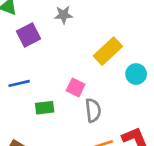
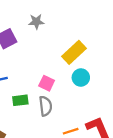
cyan circle: (136, 74) -> (81, 78), moved
gray semicircle: (93, 110) -> (45, 106), moved

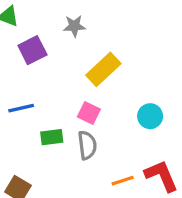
yellow rectangle: (74, 52) -> (103, 69), moved
cyan circle: (81, 78) -> (150, 116), moved

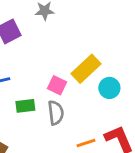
yellow rectangle: (103, 69) -> (86, 69), moved

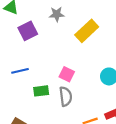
yellow rectangle: (86, 69) -> (87, 31), moved

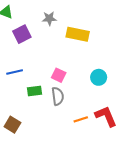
yellow rectangle: (87, 31) -> (78, 34), turned 55

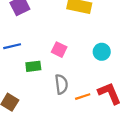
gray semicircle: (58, 96) -> (61, 84), moved

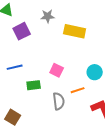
orange line: (83, 97) -> (78, 90), moved

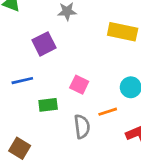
purple square: (22, 31) -> (44, 44), moved
yellow rectangle: (75, 31) -> (123, 32), moved

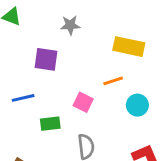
purple square: (44, 44) -> (46, 59), turned 35
orange line: (108, 112) -> (113, 81), moved

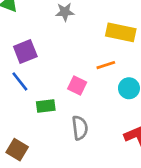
purple square: (46, 59) -> (25, 51), moved, turned -30
blue line: (23, 98) -> (20, 81), turned 65

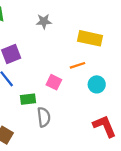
gray semicircle: (80, 128) -> (44, 117), moved

